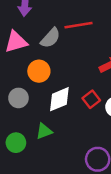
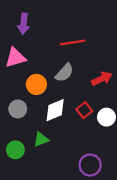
gray semicircle: (50, 38) -> (64, 73), moved

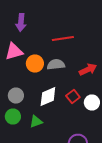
gray semicircle: (64, 73) -> (56, 64), turned -138
orange circle: (36, 84) -> (35, 64), moved
green circle: (15, 150) -> (13, 116), moved

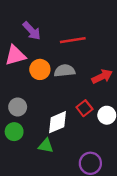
purple arrow: (21, 22) -> (32, 31), moved, turned -48
white diamond: (48, 96) -> (58, 122), moved
green triangle: (36, 122) -> (46, 146), moved, turned 32

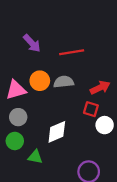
pink triangle: (15, 55) -> (16, 90), moved
red square: (84, 108) -> (91, 109), moved, turned -35
green triangle: (46, 146) -> (35, 157), moved

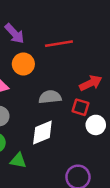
orange circle: (40, 81) -> (23, 64), moved
gray semicircle: (64, 82) -> (50, 97), moved

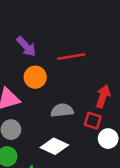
red arrow: (91, 83) -> (103, 96), turned -45
white diamond: (42, 133) -> (54, 146), turned 48

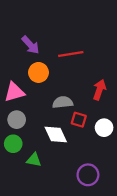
red square: (93, 121) -> (79, 120), moved
white diamond: (54, 146) -> (56, 135), turned 40

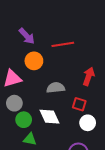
red square: (79, 120) -> (79, 104), moved
white circle: (104, 128) -> (88, 123), moved
green circle: (13, 144) -> (24, 120), moved

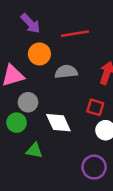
gray semicircle: (56, 88) -> (66, 72), moved
gray circle: (14, 103) -> (28, 102), moved
green circle: (24, 120) -> (17, 123), moved

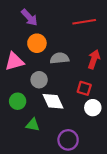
red line: (75, 34) -> (84, 22), moved
gray circle: (28, 102) -> (39, 80), moved
purple circle: (94, 167) -> (68, 140), moved

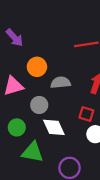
purple arrow: (29, 17) -> (15, 38), moved
green triangle: (33, 125) -> (32, 152), size x1.5

